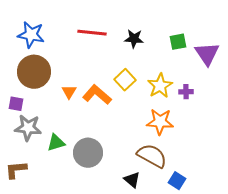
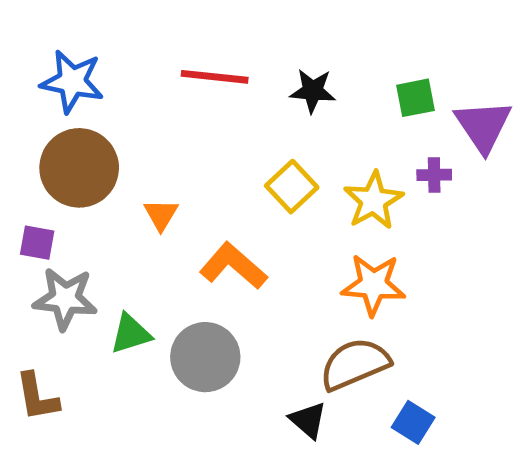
purple cross: (186, 92) -> (434, 175), moved
orange L-shape: (97, 95) -> (233, 266), moved
brown semicircle: (152, 156) -> (355, 364), turned -52
brown L-shape: (16, 170) -> (37, 397), turned -95

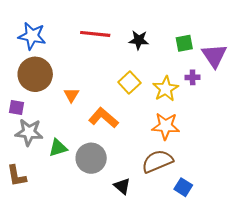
black triangle: (308, 420) -> (122, 186), moved

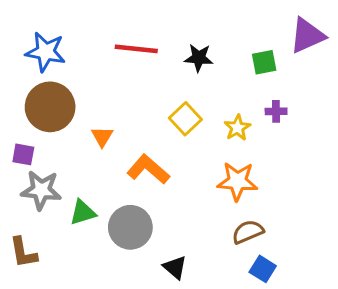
purple triangle: (214, 56) -> (307, 36), moved, turned 40
yellow star: (166, 89) -> (237, 128), size x0.7
brown semicircle: (157, 161) -> (248, 232), moved, size x0.7

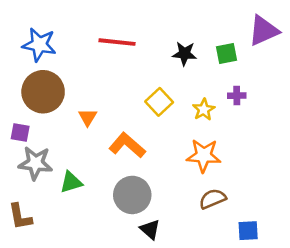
black star: (199, 58) -> (185, 54), moved
gray circle: (130, 227) -> (132, 195), moved
blue square: (263, 269) -> (248, 231), moved, turned -35

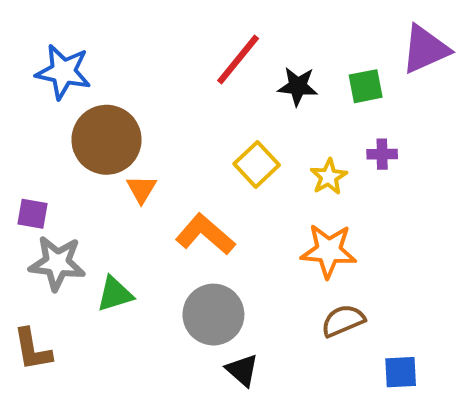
red line: (117, 42) -> (238, 60), moved, turned -57
brown circle: (43, 92) -> (106, 140), moved

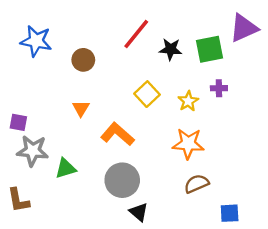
green square: (366, 86) -> (209, 49), size x1.4
brown circle: (106, 140) -> (83, 60), moved, size x0.6

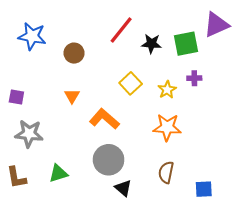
purple square: (18, 122) -> (16, 97), moved
green triangle: (66, 168) -> (58, 173), moved
brown semicircle: (197, 184) -> (166, 172), moved, turned -55

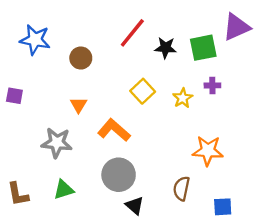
purple square: (16, 97) -> (14, 96), moved
orange star: (167, 127) -> (208, 151), moved
gray star: (29, 134) -> (57, 143), moved

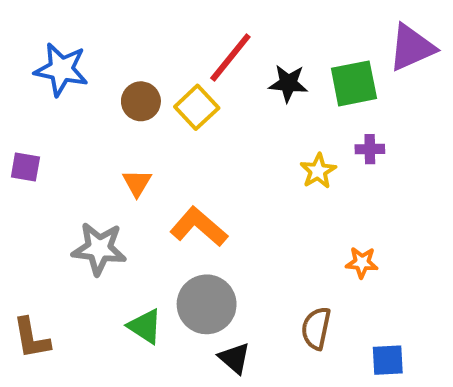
yellow square: (143, 91) -> (197, 107), moved
orange star: (208, 151) -> (362, 263), size x0.6
green triangle: (64, 190) -> (145, 326), moved, turned 50

